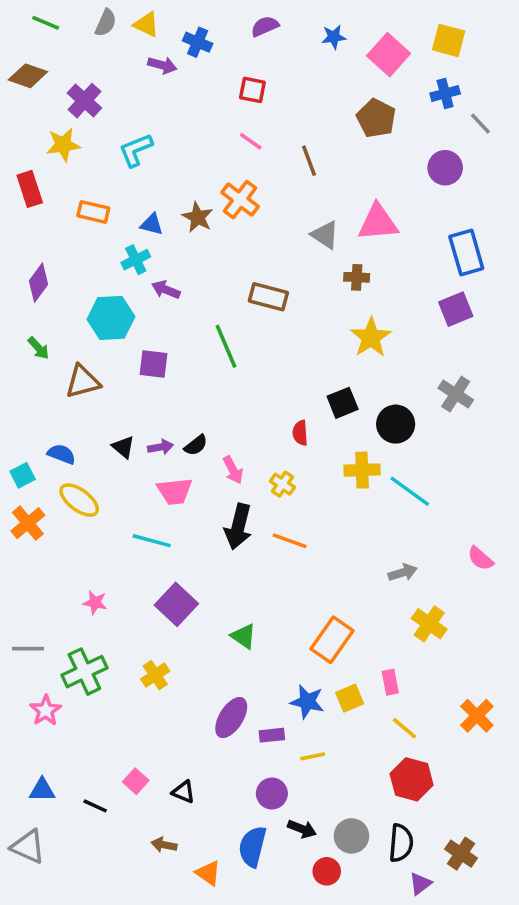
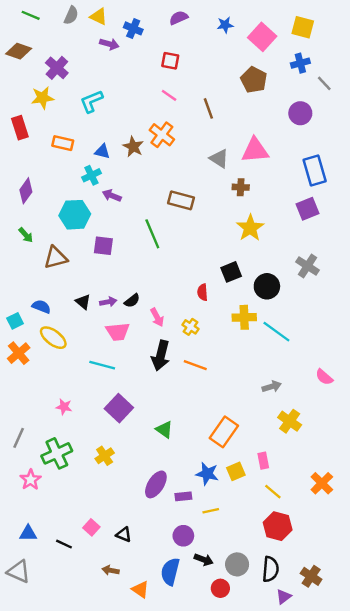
gray line: (28, 649) -> (19, 438), turned -66

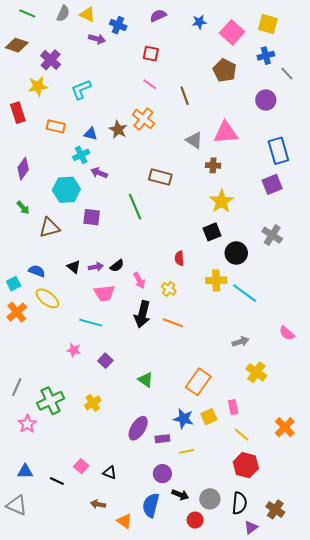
black square: (231, 272) -> (212, 232), moved
pink star: (64, 407) -> (74, 350), moved
purple square: (119, 408) -> (105, 361), size x0.6

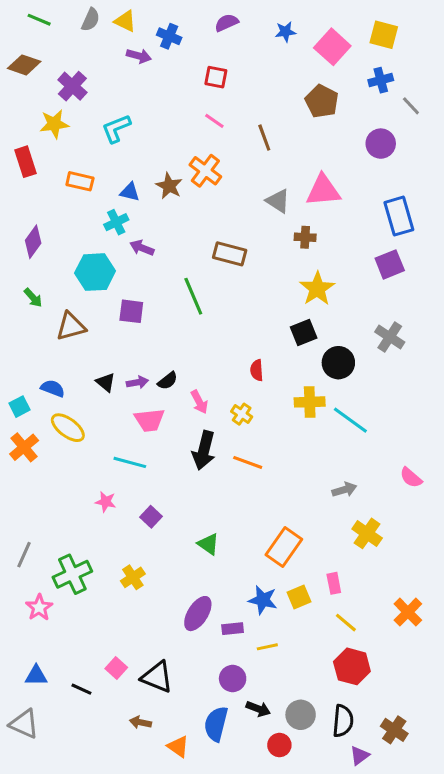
black triangle: (110, 473) -> (157, 677), size x1.6

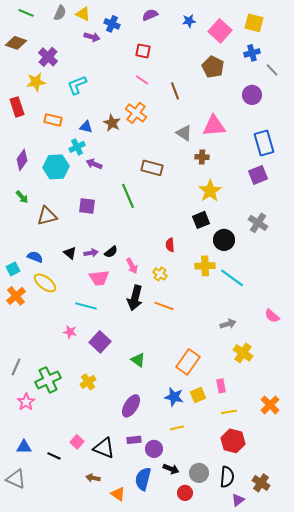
cyan hexagon: (95, 272) -> (56, 167), moved
purple square: (151, 517) -> (100, 342), size x1.5
yellow line: (346, 623) -> (229, 412), turned -49
purple rectangle: (233, 629) -> (134, 440), moved

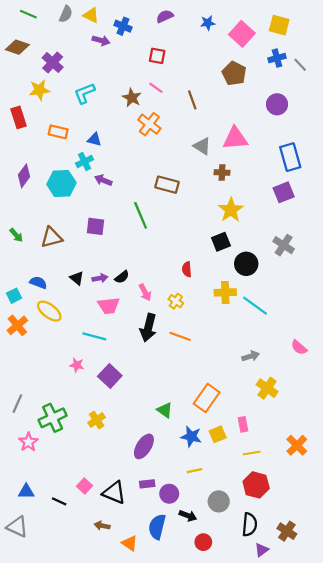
gray line: (272, 70) -> (300, 65), moved
brown star: (112, 123) -> (132, 98), moved
green arrow: (22, 197) -> (16, 235), moved
green triangle: (138, 360) -> (165, 410), moved
gray circle: (199, 473) -> (219, 501), moved

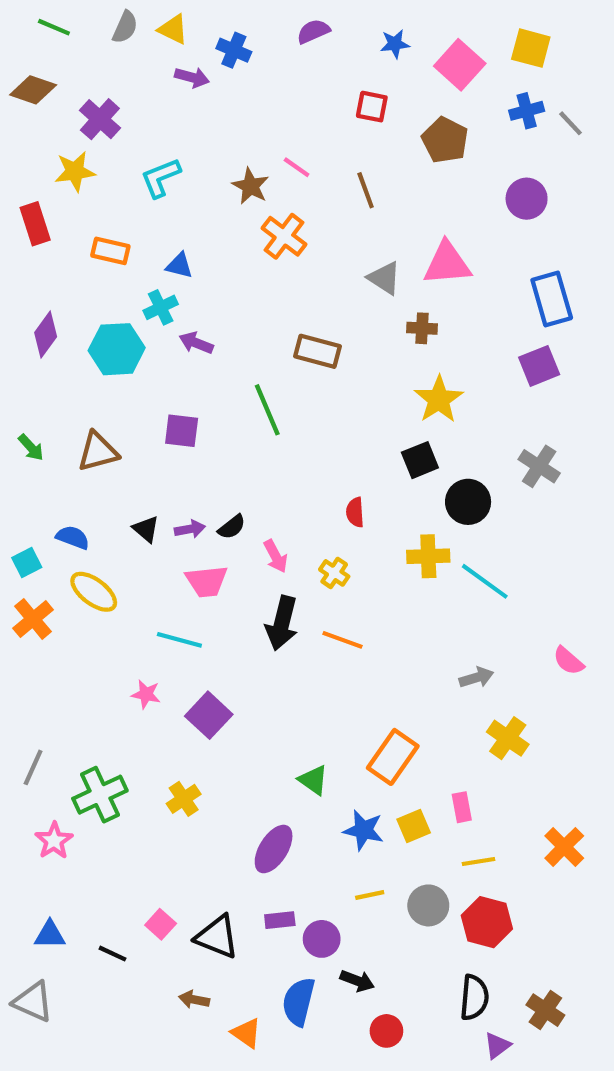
red square: (157, 56) -> (372, 107), moved
gray circle: (219, 501) -> (428, 905), moved

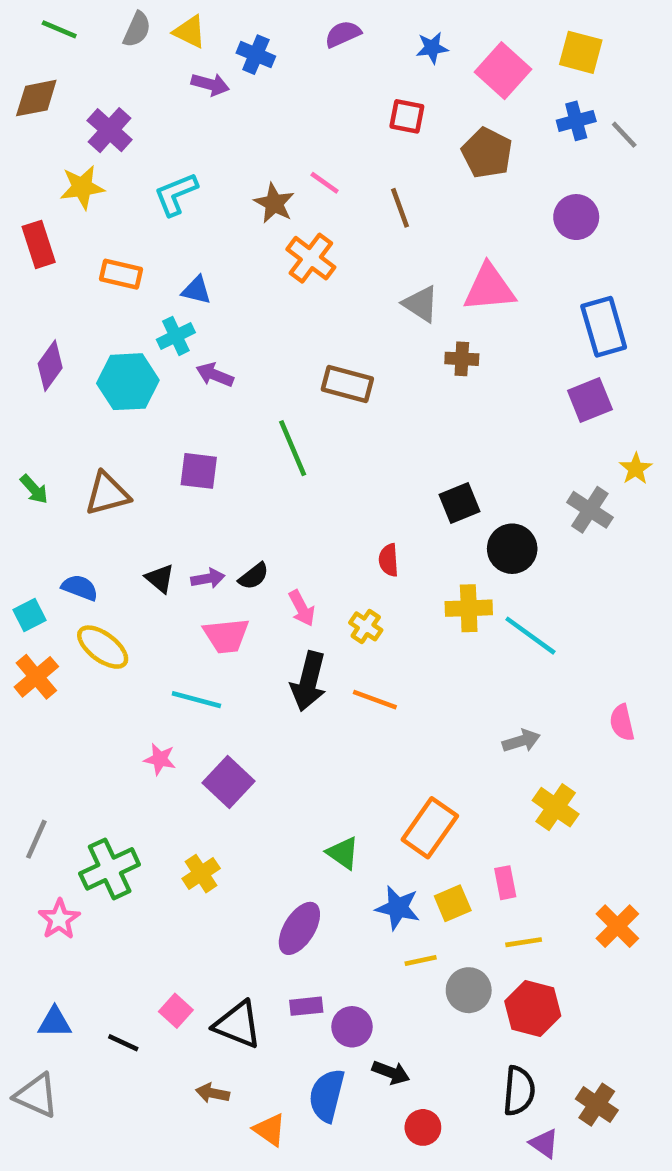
brown diamond: (33, 90) -> (36, 98), turned -30
yellow star: (439, 399) -> (636, 469), moved, size x0.6
pink semicircle: (568, 661) -> (622, 723), turned 36
yellow line: (370, 895) -> (421, 960), moved
purple triangle: (497, 1046) -> (544, 1143), turned -48

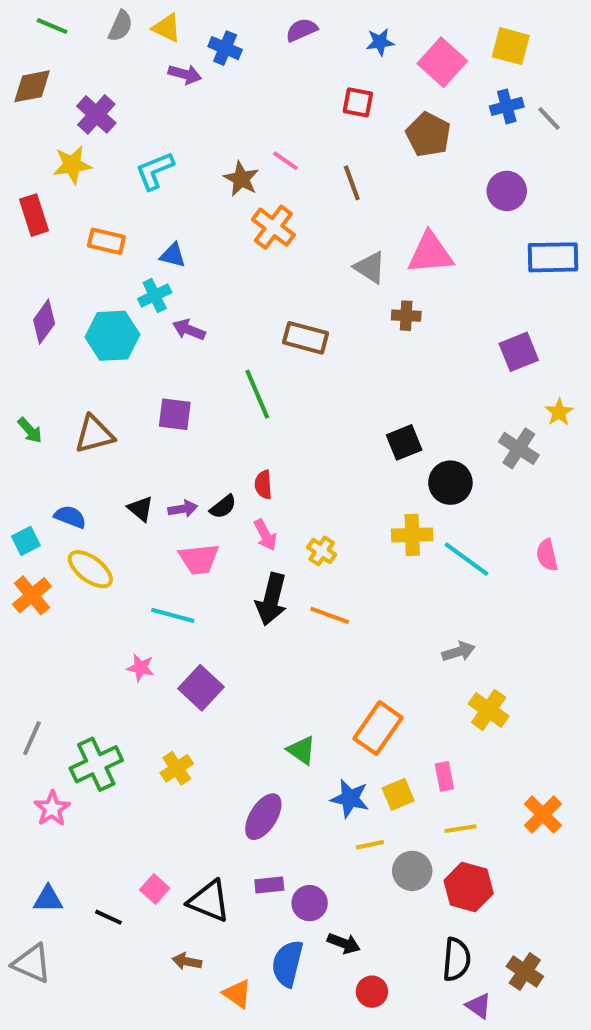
blue rectangle: (604, 327) -> (553, 257), moved, turned -75
red semicircle: (389, 560) -> (263, 485), moved
pink semicircle: (622, 723) -> (547, 555), moved

